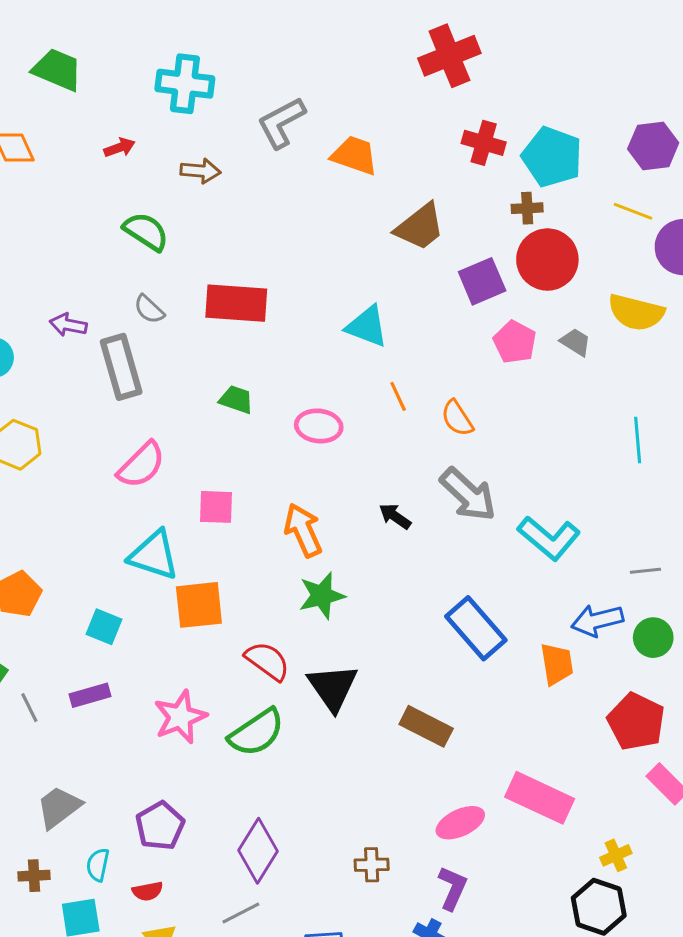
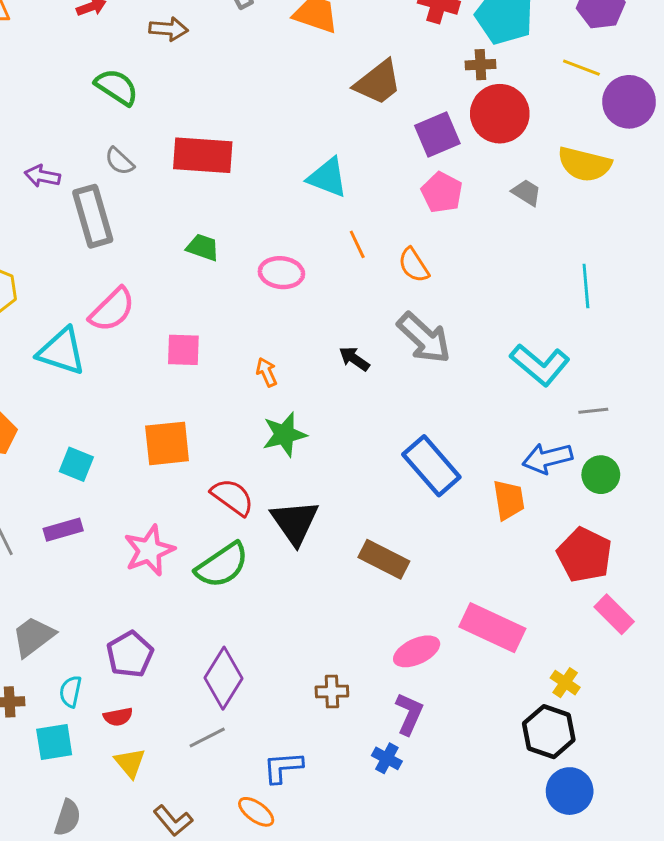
pink pentagon: (515, 342) -> (442, 192), moved
orange arrow: (303, 530) -> (267, 372), size x0.6
cyan L-shape: (549, 538) -> (540, 365), moved
cyan triangle: (154, 555) -> (62, 351), moved
yellow cross: (616, 855) -> (565, 683), turned -32

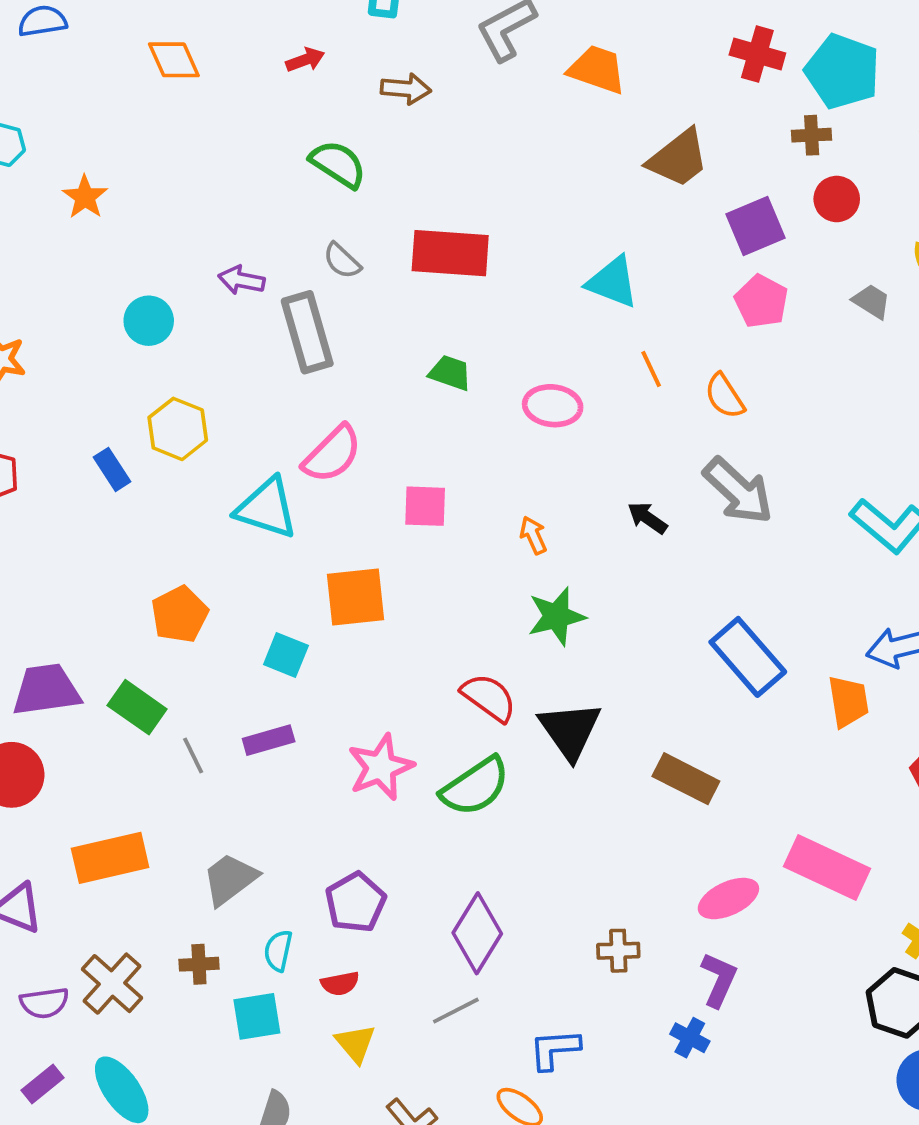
red circle: (500, 114) -> (837, 199), size x0.6
orange square: (167, 443) -> (355, 597), moved

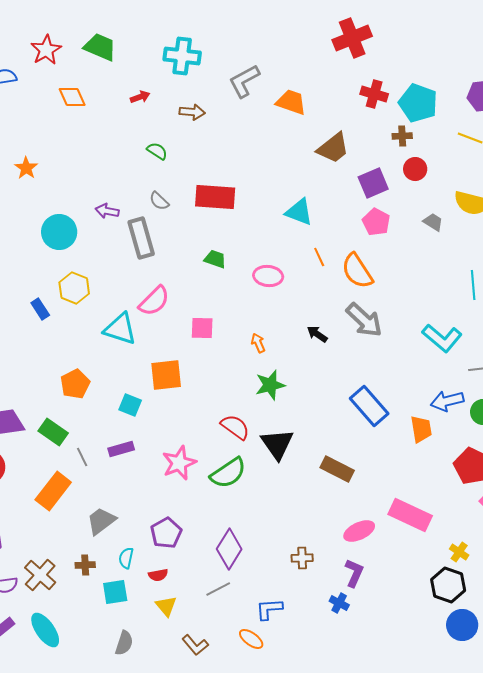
green semicircle: (338, 164) -> (157, 151), size x0.7
cyan circle: (149, 321) -> (59, 232), size x1.4
orange semicircle: (725, 396) -> (357, 271), size x1.5
orange rectangle: (110, 858) -> (53, 491), moved, turned -39

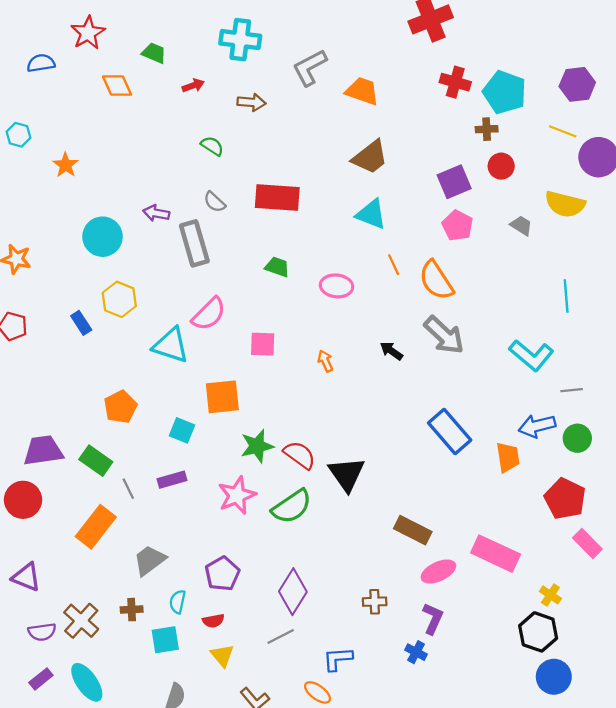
green trapezoid: (100, 47) -> (154, 53), moved, size x0.7
brown trapezoid: (333, 148) -> (370, 157), moved
green star: (270, 385) -> (257, 446), moved
brown rectangle: (337, 469) -> (413, 530), moved

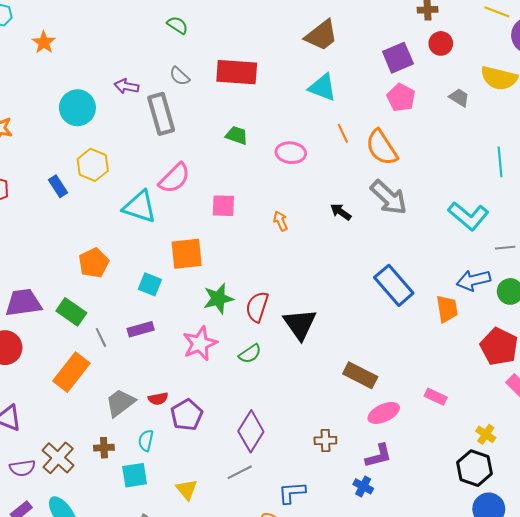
red semicircle: (300, 455) -> (257, 307), turned -108
green semicircle: (292, 507) -> (250, 354), size x0.6
pink rectangle: (496, 554) -> (436, 397), size x0.5
purple L-shape: (433, 619) -> (379, 456), turned 52
red semicircle: (213, 621) -> (158, 399), moved

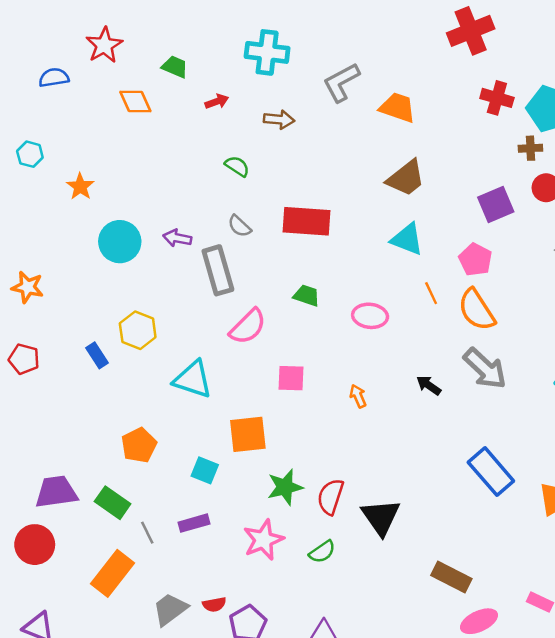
pink pentagon: (401, 98) -> (475, 260), moved
cyan circle: (77, 108) -> (120, 242), moved
pink semicircle: (174, 178) -> (248, 327), moved

